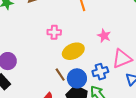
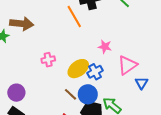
pink cross: (54, 32) -> (48, 60), moved
blue cross: (100, 72) -> (95, 72), moved

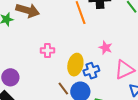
yellow ellipse: (78, 69) -> (75, 65), turned -50

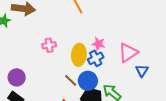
pink star: (105, 48) -> (98, 44), moved

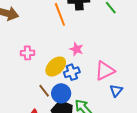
pink star: (98, 44) -> (76, 49), moved
yellow ellipse: (79, 55) -> (56, 66), turned 35

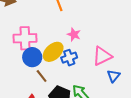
pink cross: (28, 53) -> (25, 38), size x1.6
blue circle: (61, 93) -> (32, 57), moved

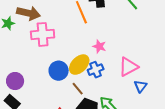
pink cross: (25, 38) -> (43, 34), moved
brown line: (42, 76) -> (78, 89), moved

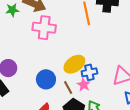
pink star: (99, 46) -> (84, 85), moved
blue circle: (59, 71) -> (46, 79), moved

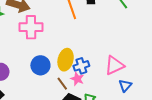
yellow ellipse: (74, 64) -> (66, 60), turned -35
blue circle: (46, 79) -> (40, 65), moved

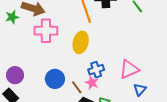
yellow ellipse: (66, 60) -> (81, 42), moved
blue circle: (40, 65) -> (55, 79), moved

